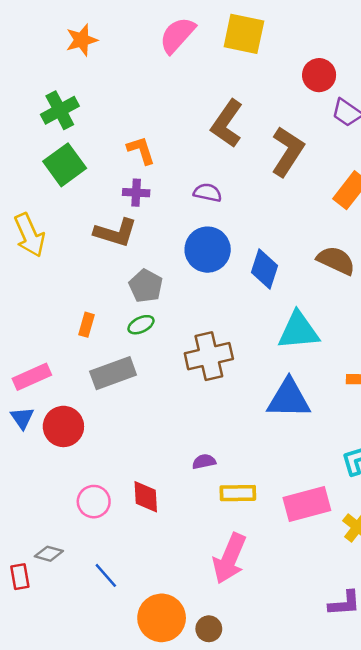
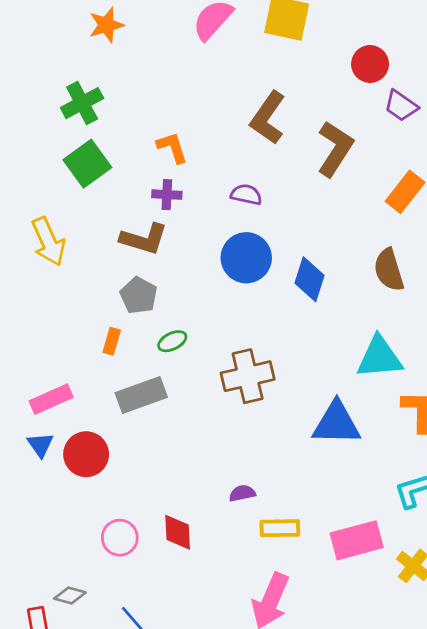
brown semicircle: (336, 260) -> (389, 270), turned -132
gray pentagon: (146, 286) -> (139, 295), moved
cyan triangle: (298, 331) -> (379, 357), moved

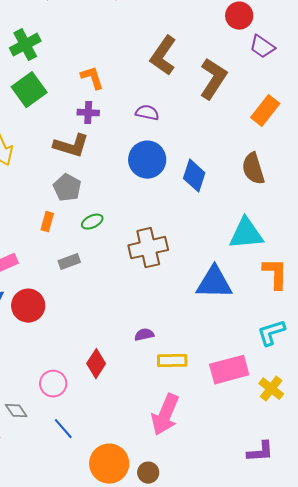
gray rectangle: (141, 395) -> (69, 262), size x0.6
red diamond: (178, 532) -> (96, 364), turned 36
pink circle: (120, 538) -> (53, 384), moved
gray diamond: (70, 596) -> (16, 411), turned 40

